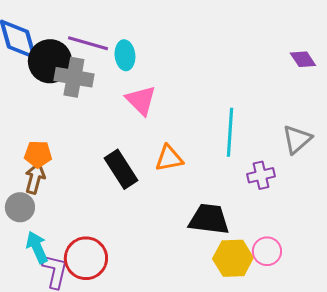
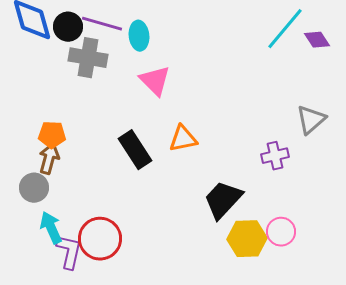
black circle: (50, 61) -> (68, 27), moved, size x0.7
cyan line: (230, 132) -> (285, 29), moved, turned 36
black trapezoid: (209, 219) -> (223, 200), turned -54

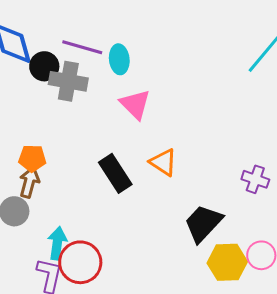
black circle: (68, 27) -> (44, 66), moved
orange triangle: (183, 139) -> (163, 162), turned 44
purple cross: (275, 156) -> (255, 179), turned 32
cyan arrow: (51, 228) -> (57, 243), moved, turned 32

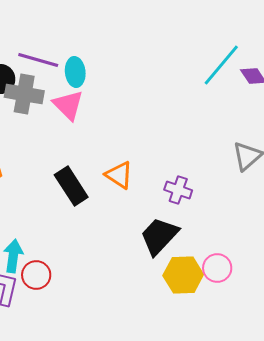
pink triangle: (135, 104) -> (68, 105), moved
purple cross: (255, 179) -> (178, 190), moved
red circle: (80, 262) -> (36, 275), size x0.7

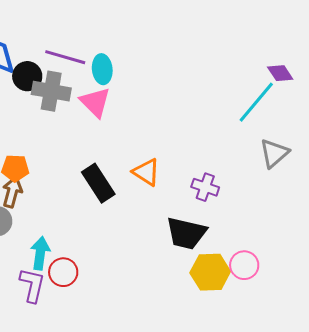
cyan line: (221, 65) -> (256, 102), moved
black trapezoid: (159, 236) -> (186, 233), turned -120

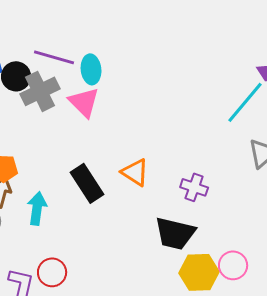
gray cross: (51, 91) -> (40, 91), turned -36
cyan arrow: (40, 253) -> (37, 208), moved

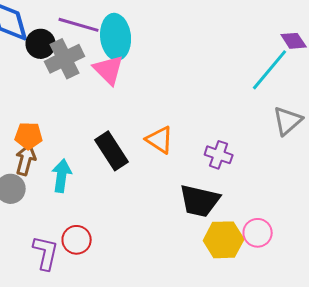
cyan ellipse: (91, 69) -> (116, 37), size x1.5

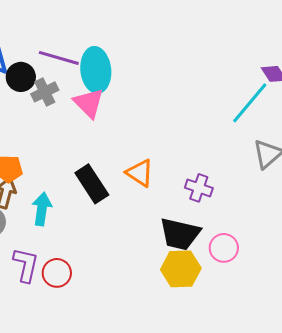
gray cross: (65, 59) -> (45, 92), size x0.7
pink circle: (258, 233) -> (224, 248), moved
yellow hexagon: (224, 240) -> (181, 269), moved
purple L-shape: (46, 253) -> (26, 265), moved

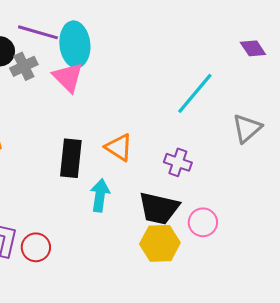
cyan line: (250, 103) -> (195, 93), moved
black rectangle: (92, 184) -> (71, 158), turned 39
cyan arrow: (42, 209) -> (100, 195), moved

